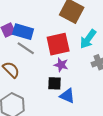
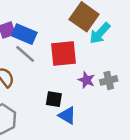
cyan arrow: (88, 39) -> (100, 33), moved
purple star: (61, 65) -> (86, 80), moved

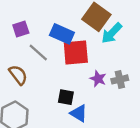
blue rectangle: (24, 34) -> (62, 34), moved

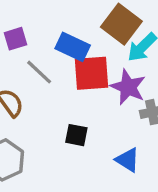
purple star: (98, 79) -> (128, 87), moved, size x1.5
blue triangle: (79, 113) -> (127, 160), moved

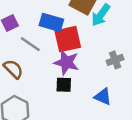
purple star: (128, 87) -> (66, 62), moved

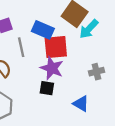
gray line: (30, 44) -> (21, 47), turned 36

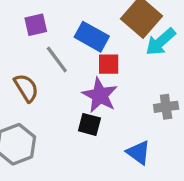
gray line: (21, 47) -> (57, 59), turned -30
red square: (56, 47) -> (109, 64), size x0.6

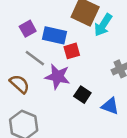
purple square: (36, 25) -> (28, 29), moved
purple star: (100, 95) -> (57, 77), moved
black square: (89, 124) -> (82, 95), moved, turned 35

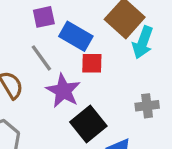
cyan arrow: (103, 25) -> (143, 42), turned -30
black square: (82, 95) -> (88, 124), size x1.5

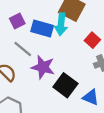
cyan arrow: (143, 42) -> (61, 24), moved
red square: (92, 63) -> (92, 40), moved, turned -35

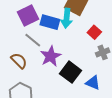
purple square: (17, 21) -> (28, 15), size x1.5
purple star: (43, 67) -> (51, 56), turned 30

